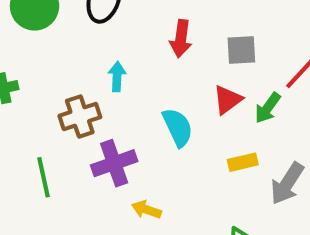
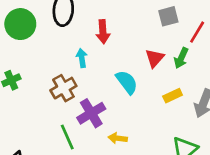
red arrow: (181, 39) -> (103, 32), moved
gray square: (241, 50) -> (168, 16), moved
green line: (44, 177) -> (67, 137), moved

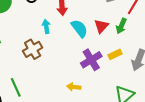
cyan semicircle: (127, 82) -> (79, 28), moved
purple cross: (91, 113) -> (91, 60), moved
green line: (67, 137) -> (16, 87), moved

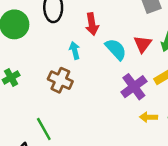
brown cross: (33, 49) -> (60, 80), turned -30
yellow arrow: (74, 87) -> (148, 117), moved

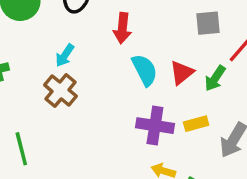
cyan arrow: (75, 50) -> (65, 55), moved, turned -147
purple cross: (134, 87) -> (155, 126), turned 30

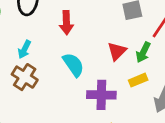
cyan semicircle: (145, 70) -> (73, 65), moved
yellow rectangle: (196, 124) -> (138, 80), moved

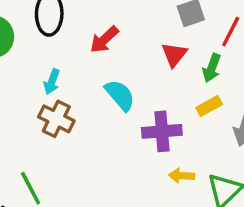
red arrow: (66, 23) -> (104, 40), turned 55
red triangle: (117, 51) -> (174, 55), moved

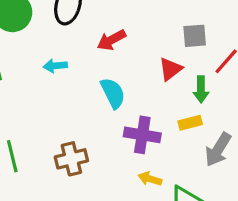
green arrow: (212, 68) -> (201, 89), turned -35
cyan arrow: (52, 82) -> (55, 66), turned 50
brown cross: (56, 119) -> (71, 159), moved, turned 36

